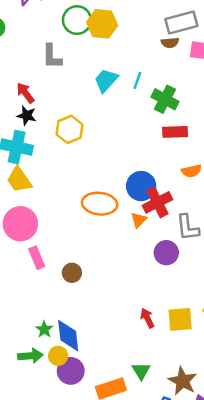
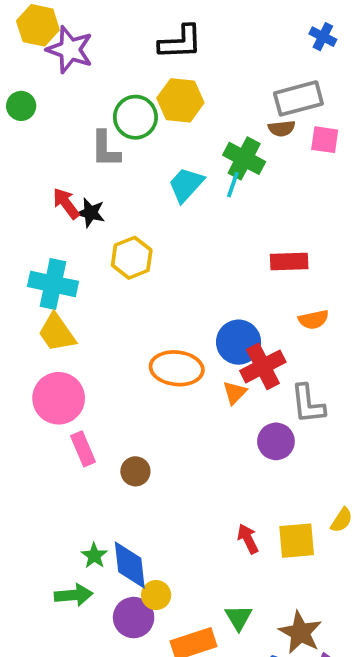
green circle: (77, 20) -> (135, 117), moved
green cross: (165, 99) -> (244, 158), moved
black star: (27, 116) -> (90, 213), moved
yellow circle: (58, 356) -> (156, 595), moved

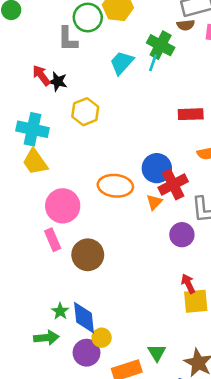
pink circle: (59, 398) -> (63, 206), moved
brown circle: (135, 471) -> (88, 255), size x1.6
red arrow: (248, 539) -> (188, 284), moved

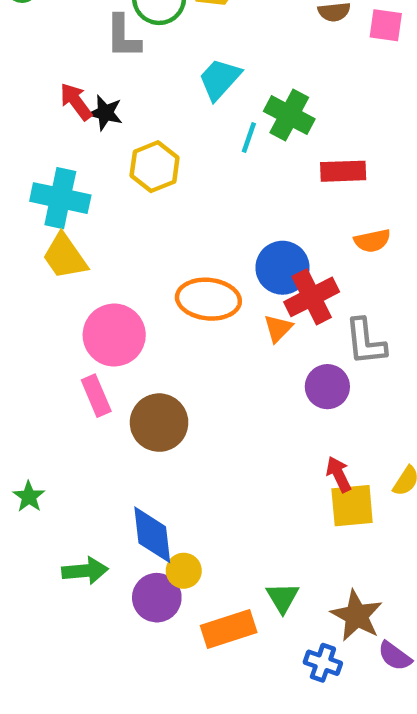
green cross: (161, 45) -> (289, 115), moved
cyan line: (153, 63) -> (249, 137), moved
green star: (60, 311) -> (29, 497), moved

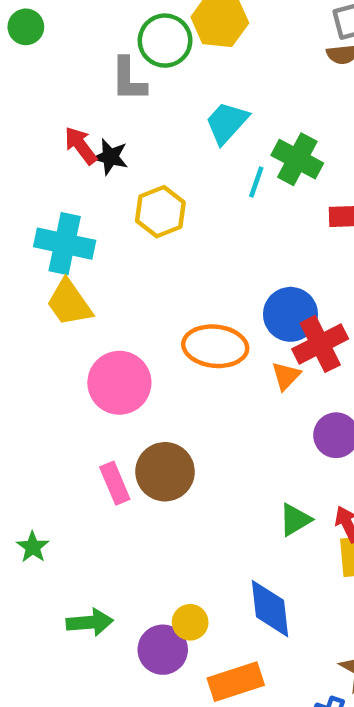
pink rectangle: (96, 396) -> (115, 483), moved
blue diamond: (152, 535) -> (270, 609), moved
green triangle: (283, 598) -> (295, 520), moved, turned 30

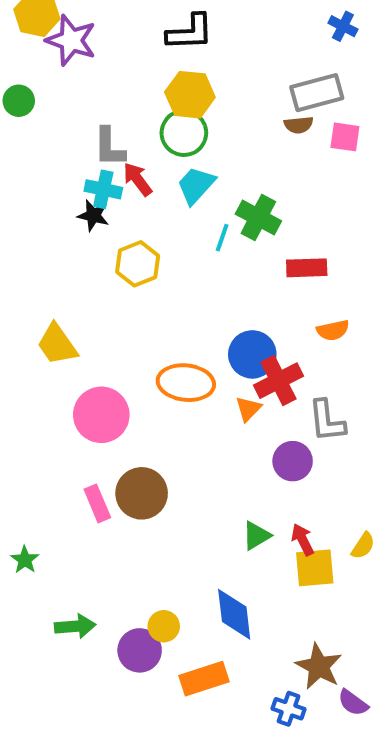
green circle: (165, 41) -> (184, 133), moved
red arrow: (81, 145) -> (138, 179), moved
cyan cross: (65, 244) -> (103, 189), moved, size x0.7

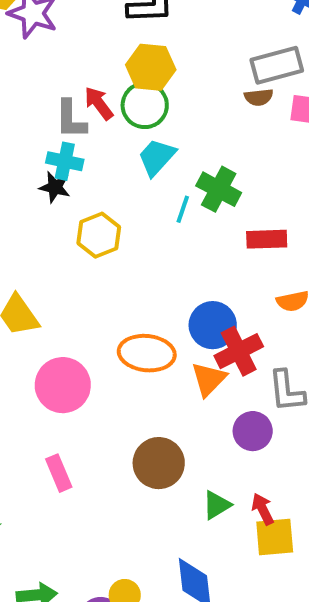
red arrow: (138, 179) -> (99, 103), moved
orange triangle: (248, 409) -> (209, 379), size x1.4
brown circle: (142, 493) -> (159, 463), moved

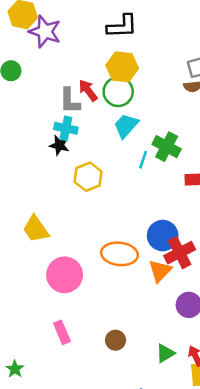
brown circle: (159, 463) -> (116, 340), moved, size x0.6

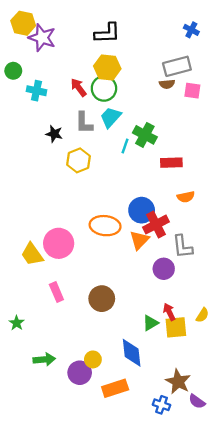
gray L-shape: (70, 101) -> (84, 123), moved
cyan cross: (66, 128) -> (37, 91), moved
yellow trapezoid: (36, 229) -> (32, 254), moved
brown circle: (116, 340) -> (102, 299), size x1.5
green triangle: (165, 353) -> (150, 323), moved

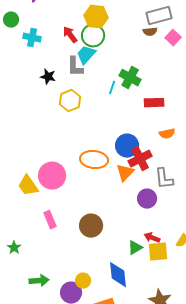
pink square: (192, 91) -> (173, 38), turned 35
cyan trapezoid: (111, 117) -> (86, 55), moved
red arrow: (169, 312) -> (152, 238), turned -42

